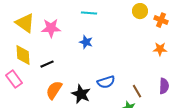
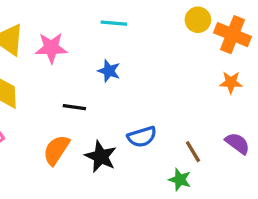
orange cross: (161, 20) -> (233, 35), size x1.5
black line: (47, 64) -> (74, 107), moved, turned 32
purple semicircle: (164, 86) -> (237, 143), turned -56

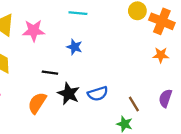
purple semicircle: (237, 143) -> (165, 98), turned -108
black star: (101, 157) -> (69, 94), moved

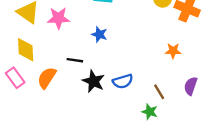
orange star: (161, 55) -> (173, 51), moved
orange semicircle: (37, 103) -> (47, 78), moved

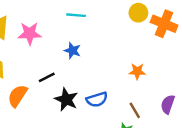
orange star: (173, 51) -> (137, 71), moved
black line: (75, 60) -> (47, 77), turned -35

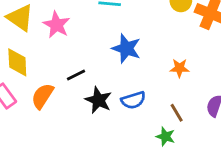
pink star: (30, 33) -> (56, 25), turned 30
blue star: (72, 51) -> (126, 48), moved, size x1.5

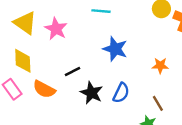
orange semicircle: (42, 96) -> (44, 89), turned -95
blue semicircle: (133, 100) -> (121, 93), turned -48

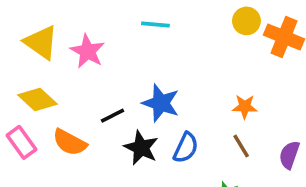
blue star: (115, 49) -> (161, 103), moved
yellow diamond: (23, 61) -> (38, 100), turned -45
brown line: (158, 103) -> (241, 146), moved

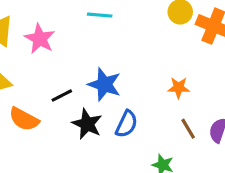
brown line: (241, 146) -> (188, 129), moved

